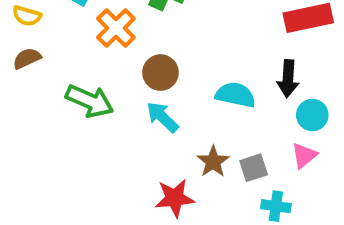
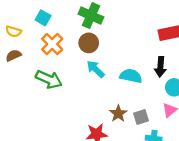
orange cross: (116, 28) -> (52, 44), moved
brown circle: (160, 73) -> (89, 43), moved
cyan arrow: (163, 117) -> (96, 69), moved

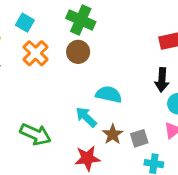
cyan arrow: (96, 69) -> (86, 117), moved
cyan semicircle: (131, 76) -> (109, 94), moved
green arrow: (49, 79) -> (36, 134), moved

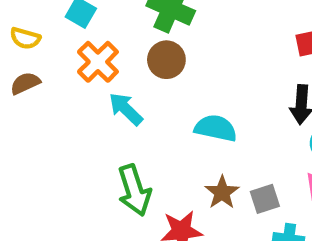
cyan arrow: (86, 117) -> (126, 109), moved
green arrow: (36, 134) -> (134, 190), moved, turned 48

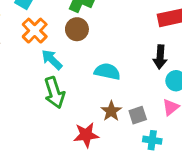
green arrow: (134, 190) -> (54, 93), moved

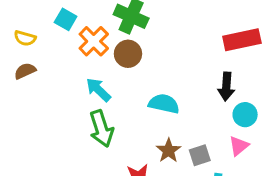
orange cross: (35, 31) -> (94, 41), moved

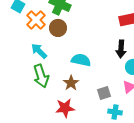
brown star: (169, 151) -> (71, 83), moved

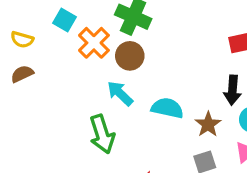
cyan arrow: (39, 51) -> (120, 93), moved
brown star: (71, 83) -> (208, 124), moved

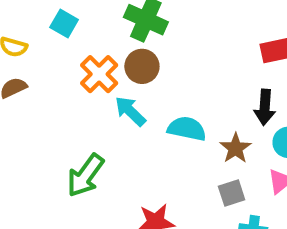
orange cross: (94, 43) -> (99, 74), moved
green arrow: (102, 134) -> (85, 175), moved, turned 54

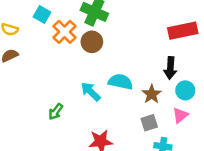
orange cross: (99, 74) -> (64, 32), moved
cyan arrow: (130, 111) -> (91, 92), moved
green arrow: (85, 175) -> (56, 112), size x0.6

